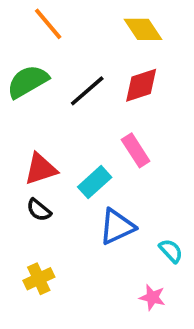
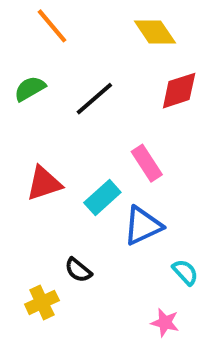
green semicircle: (28, 82) -> (30, 89), size x0.7
red diamond: (141, 85) -> (179, 91), moved
black semicircle: (39, 210) -> (78, 270), moved
blue triangle: (117, 227) -> (143, 226), moved

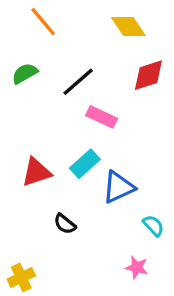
pink rectangle: (147, 163) -> (102, 117), moved, turned -32
red triangle: (44, 183) -> (36, 172), moved
yellow cross: (42, 302) -> (21, 277), moved

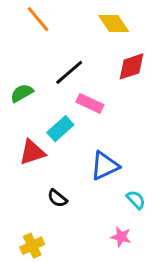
green semicircle: (25, 73) -> (22, 93), moved
cyan rectangle: (85, 164) -> (60, 129), moved
yellow cross: (21, 277) -> (32, 246), moved

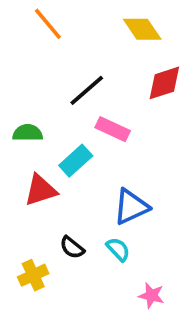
green semicircle: (22, 93) -> (28, 133), moved, turned 30
cyan semicircle: (136, 200) -> (118, 249), moved
yellow cross: (32, 246) -> (33, 275), moved

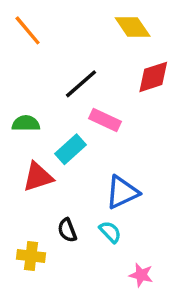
orange line: (48, 24) -> (28, 30), moved
black semicircle: (72, 247) -> (67, 230), turned 30
yellow cross: (33, 275) -> (31, 256), turned 32

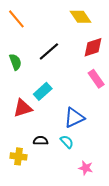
pink rectangle: (105, 120) -> (96, 79), moved, turned 30
green semicircle: (26, 123) -> (15, 62), moved, turned 70
black semicircle: (67, 230) -> (41, 141), turned 112

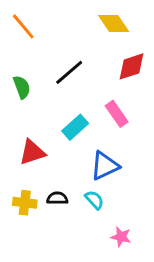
pink rectangle: (96, 79) -> (117, 114), moved
cyan rectangle: (43, 91) -> (75, 127), moved
yellow cross: (19, 156) -> (25, 203), moved

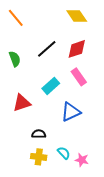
red diamond: (131, 66) -> (77, 49), moved
cyan semicircle: (94, 200) -> (64, 153), moved
yellow cross: (25, 203) -> (39, 157), moved

